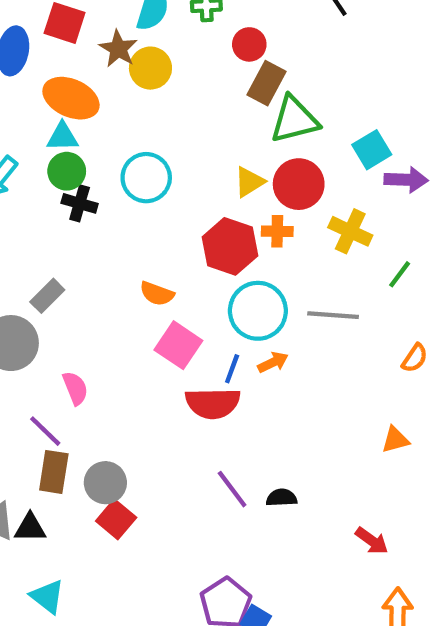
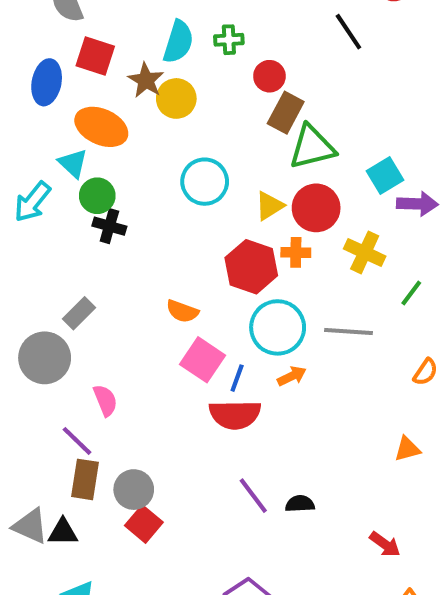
cyan triangle: (62, 137) -> (73, 163), moved, turned 44
cyan circle: (146, 178) -> (205, 182), moved
blue line: (232, 369) -> (237, 378), moved

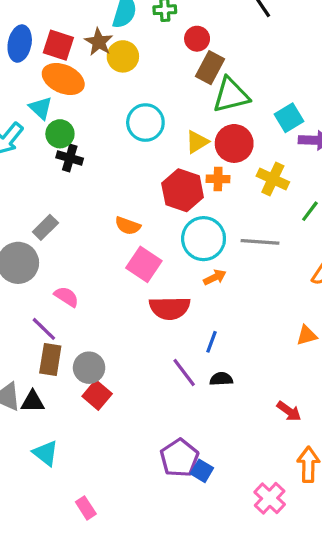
red square: (95, 56) -> (58, 45), moved
blue line: (237, 378) -> (212, 342), moved
pink semicircle: (105, 400) -> (66, 297), turned -35

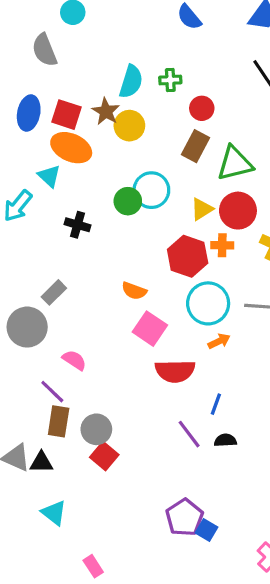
brown rectangle: (210, 68) -> (195, 146), moved
green circle: (60, 134) -> (128, 201), moved

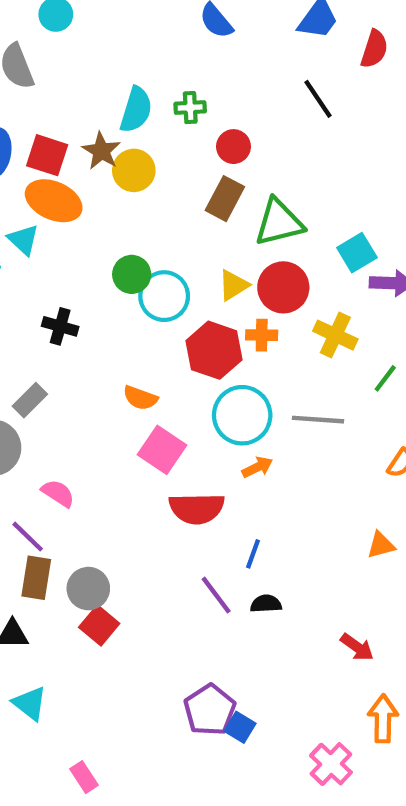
cyan circle: (151, 190) -> (164, 296), moved
black cross: (77, 225) -> (60, 326), moved

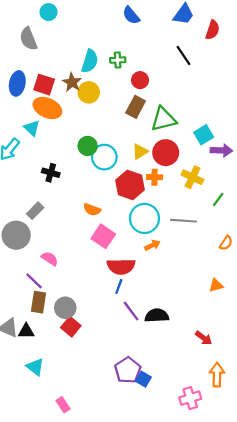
blue line: (253, 554) -> (119, 287), moved
black semicircle: (266, 604) -> (157, 316), size x1.5
pink cross: (331, 764) -> (190, 398), turned 30

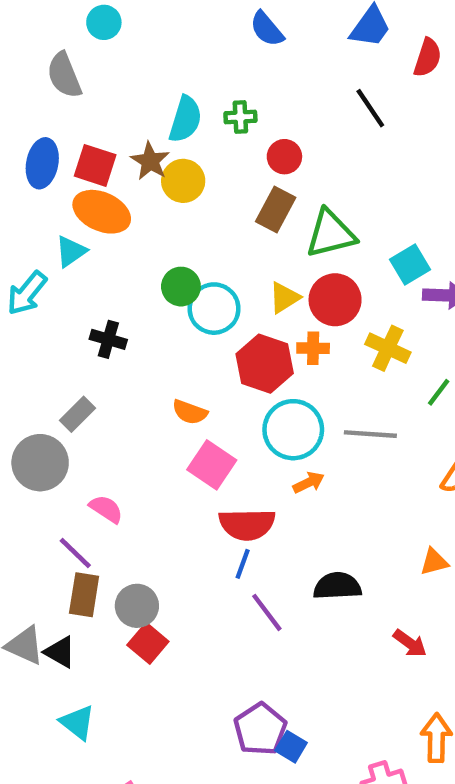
cyan triangle: (32, 128) -> (71, 251), turned 42
black semicircle: (157, 316) -> (337, 586), moved
black triangle: (26, 331) -> (60, 652), turned 30
red arrow: (204, 338) -> (410, 643), moved

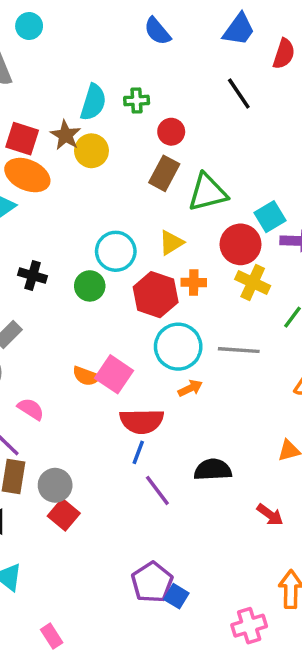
green circle: (181, 287) -> (90, 286), moved
red circle: (335, 300) -> (241, 244), moved
orange semicircle: (190, 412) -> (86, 376), moved

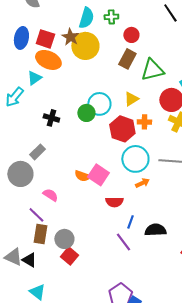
yellow circle: (91, 151) -> (85, 46), size x1.4
green circle: (90, 286) -> (86, 113), moved
red semicircle: (142, 421) -> (114, 202), size x0.7
blue line: (138, 452) -> (130, 222), moved

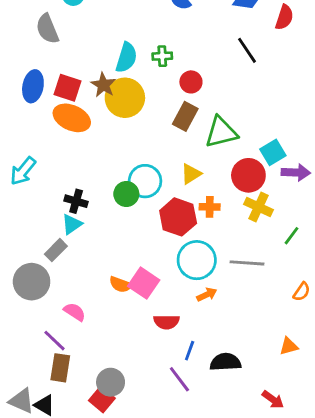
cyan triangle: (34, 78) -> (72, 224), moved
gray circle: (64, 239) -> (111, 382), moved

